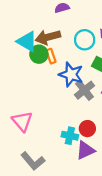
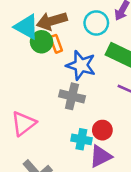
gray cross: (84, 90) -> (72, 96), moved, turned -36
pink triangle: (22, 121) -> (24, 123), turned 35

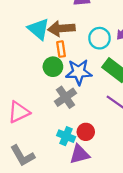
green circle: (42, 42) -> (53, 67), moved
blue star: (81, 65) -> (79, 72), turned -30
gray cross: (72, 96) -> (65, 97), turned 30

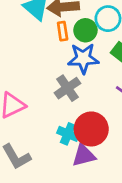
green circle: (53, 67) -> (85, 30), moved
red circle: (86, 132) -> (91, 129), size x1.6

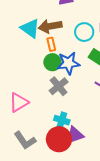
green circle: (85, 30) -> (52, 62), moved
red circle: (91, 129) -> (59, 139), moved

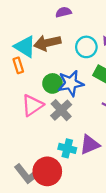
orange rectangle: (51, 44) -> (18, 65), moved
pink triangle: (19, 102) -> (32, 105), moved
purple triangle: (75, 135) -> (90, 145), moved
red circle: (59, 139) -> (47, 171), moved

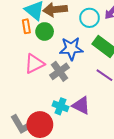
green circle: (52, 83) -> (45, 31), moved
purple triangle: (90, 145) -> (81, 106), turned 42

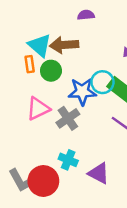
cyan circle: (90, 18) -> (102, 82), moved
purple triangle: (81, 106) -> (99, 173), moved

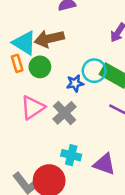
blue star: (82, 91) -> (75, 83), size x0.6

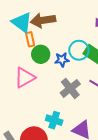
orange rectangle: (17, 63) -> (30, 39), moved
green circle: (40, 67) -> (41, 54), moved
gray cross: (64, 113) -> (70, 88), moved

